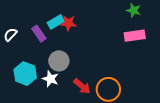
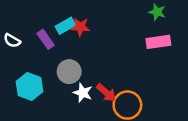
white semicircle: (10, 35) -> (12, 41), turned -104
white star: (50, 79) -> (83, 93), moved
red arrow: (82, 86) -> (106, 93), moved

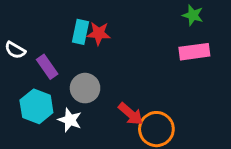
cyan rectangle: (65, 26) -> (80, 32), turned -48
purple rectangle: (46, 39) -> (47, 67), moved
white star: (83, 93) -> (70, 120), moved

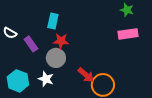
red star: (99, 33) -> (61, 41), moved
cyan hexagon: (36, 106) -> (18, 81), moved

